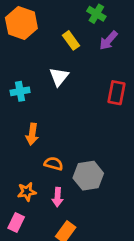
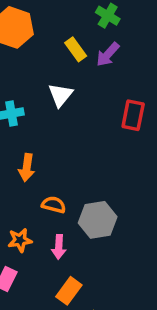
purple arrow: (108, 40) -> (108, 54), moved

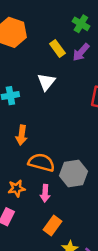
orange semicircle: (54, 205) -> (41, 162), size x1.5

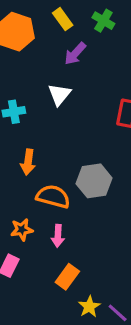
yellow rectangle: (57, 49) -> (63, 19), moved
purple arrow: (81, 52) -> (75, 54), moved
gray hexagon: (74, 174) -> (94, 181), moved

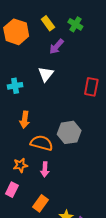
orange rectangle: (67, 277) -> (41, 203), moved

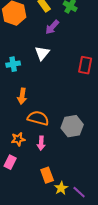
gray hexagon: (69, 132) -> (72, 126), moved
orange rectangle: (41, 203) -> (47, 175), moved, turned -56

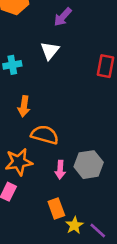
gray hexagon: (72, 126) -> (89, 165), moved
orange star: (18, 139) -> (19, 162), size x1.5
pink arrow: (41, 143) -> (60, 170), moved

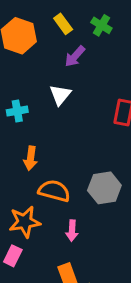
gray hexagon: (89, 165) -> (104, 188), moved

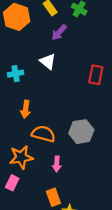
white triangle: (60, 95) -> (48, 61), turned -30

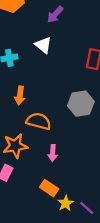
gray hexagon: (81, 132) -> (81, 104), moved
orange rectangle: (53, 197) -> (49, 188), turned -36

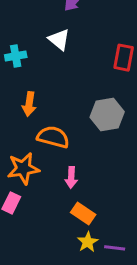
orange rectangle: (49, 188) -> (83, 213), moved
purple line: (87, 208) -> (115, 248), turned -35

